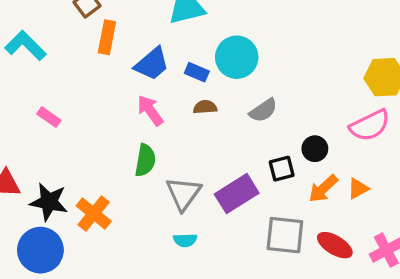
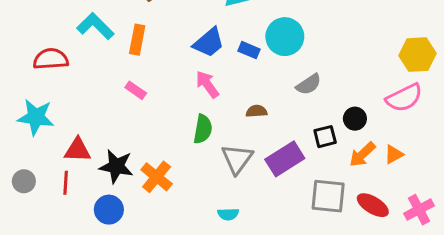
orange rectangle: (107, 37) -> (137, 40), moved
brown semicircle: (205, 107) -> (256, 111), moved
pink rectangle: (49, 117) -> (136, 90), moved
cyan semicircle: (185, 240) -> (228, 214), moved
blue circle: (40, 250) -> (109, 210), size x0.7

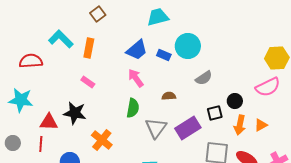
orange arrow: (362, 154) -> (240, 125), turned -36
black star: (116, 166) -> (75, 113), moved

